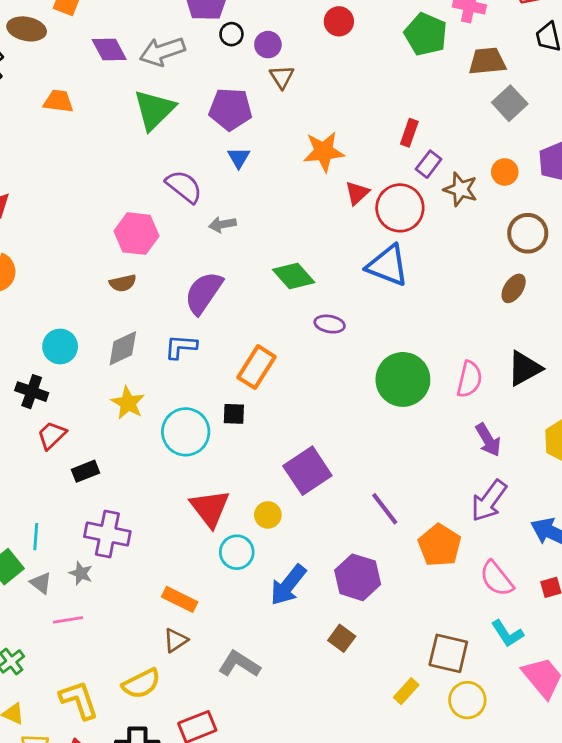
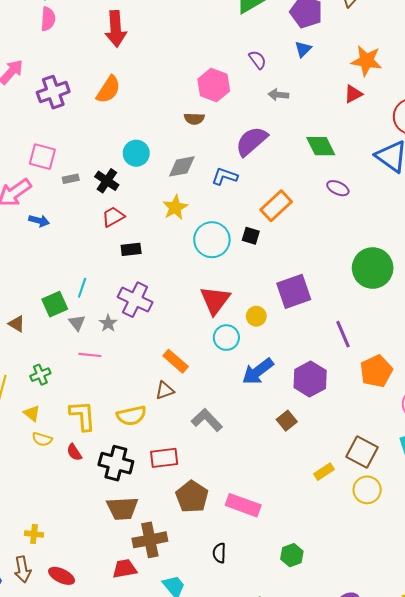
purple semicircle: (184, 187) -> (257, 60), size x0.7
red triangle: (357, 193) -> (353, 94), moved
green circle: (403, 379) -> (373, 268), moved

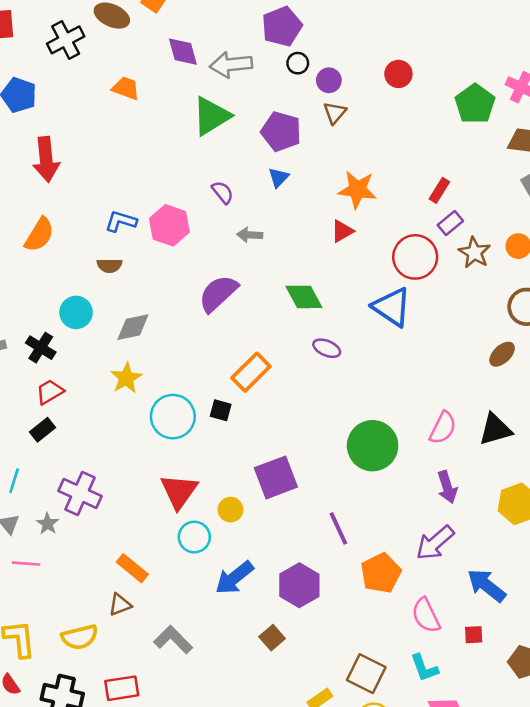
brown semicircle: (194, 119) -> (109, 266), moved
blue L-shape: (225, 176) -> (121, 221), moved
black rectangle: (131, 249) -> (43, 430), moved, turned -30

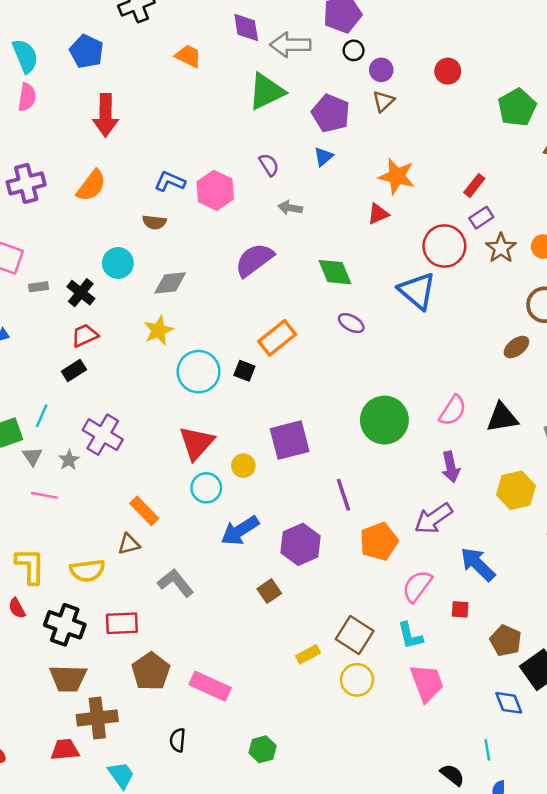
pink semicircle: (426, 615) -> (417, 586), turned 56

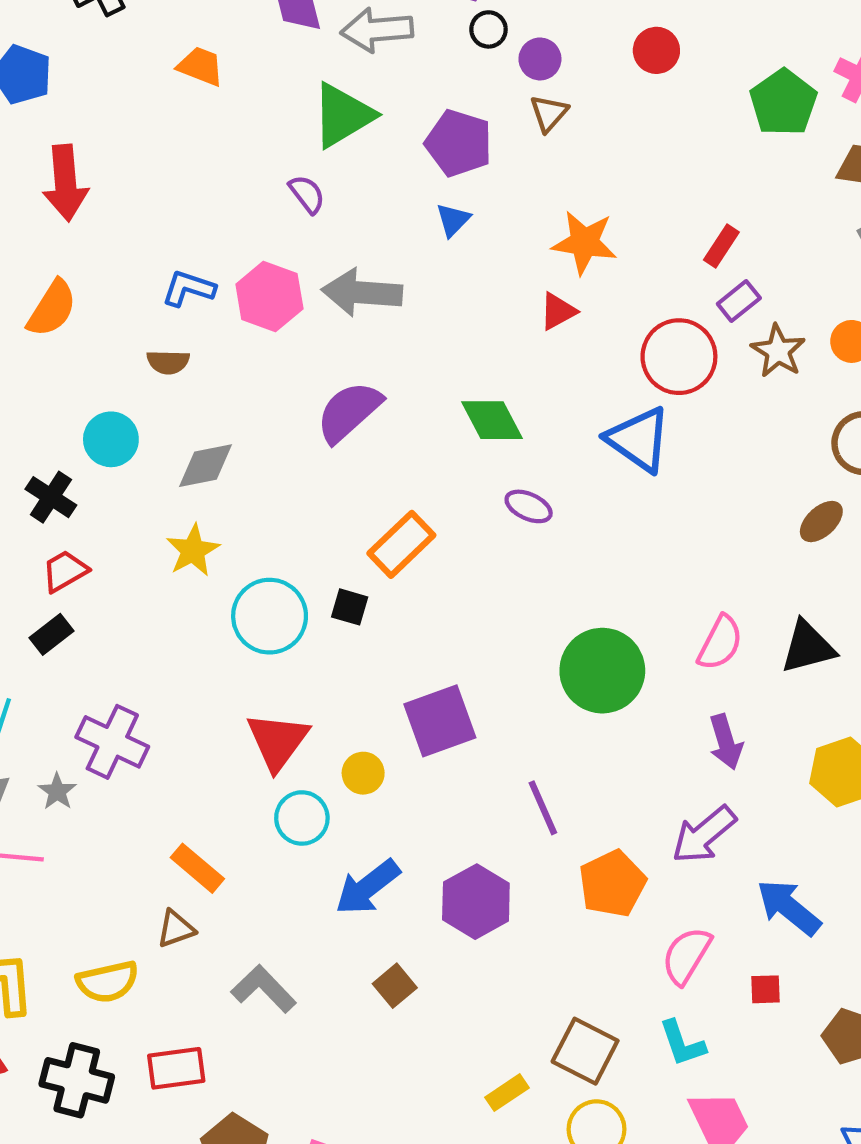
purple semicircle: (269, 165) -> (307, 194), moved
gray arrow: (290, 208) -> (362, 293), moved, size x1.8
brown square: (269, 591) -> (395, 986), moved

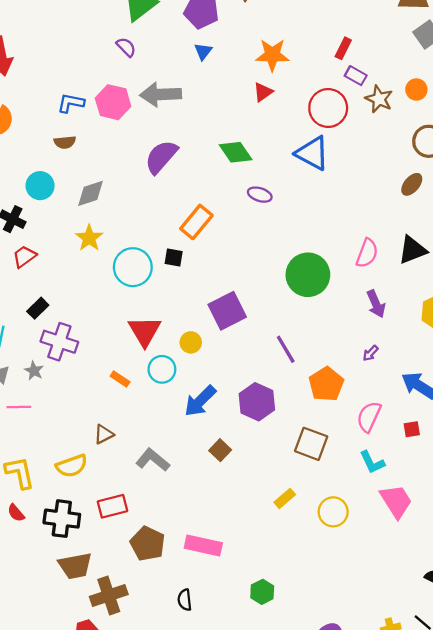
purple rectangle: (739, 301) -> (356, 76), turned 75
black rectangle: (52, 634) -> (38, 308), moved
purple arrow: (704, 835) -> (370, 353), size x0.5
orange rectangle: (197, 868) -> (120, 379), moved, size x0.7
brown square: (585, 1051) -> (311, 444), moved

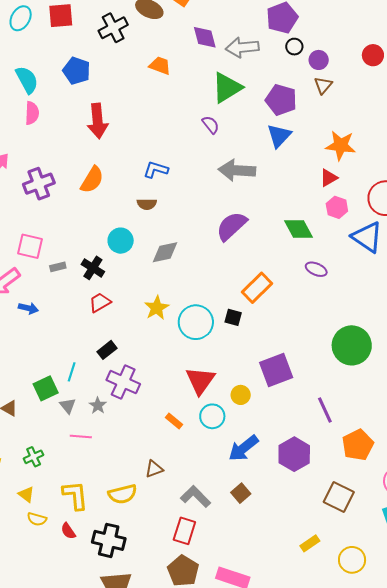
blue triangle: (203, 51) -> (279, 136), size x1.5
pink hexagon: (113, 102) -> (337, 207), moved, size x0.7
yellow star: (89, 238) -> (157, 308), moved
brown square: (220, 450) -> (241, 493), moved
red rectangle: (112, 506) -> (184, 531), moved, turned -64

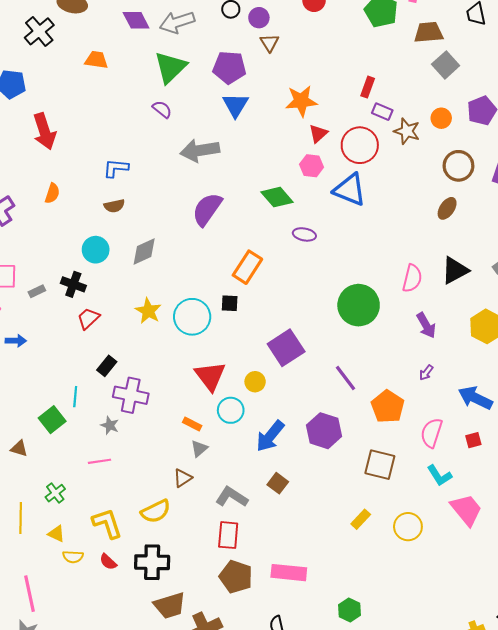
red triangle: (329, 178) -> (318, 134), moved
orange semicircle: (92, 180) -> (52, 193), size x0.7
gray triangle: (68, 406) -> (199, 449), moved, turned 42

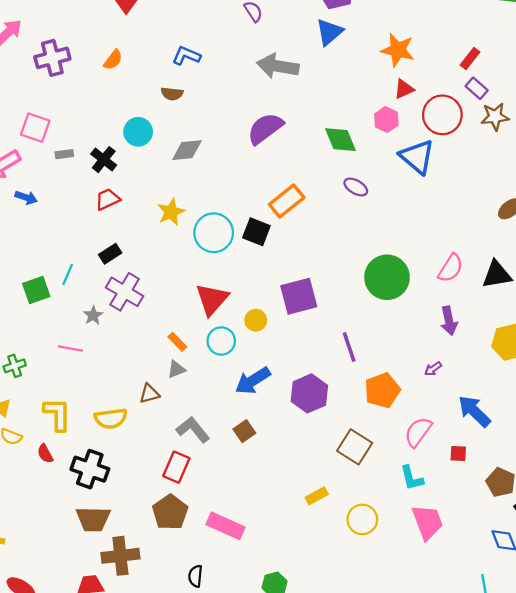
brown star: (407, 131) -> (495, 117), turned 30
black square: (230, 303) -> (256, 232), size x1.4

